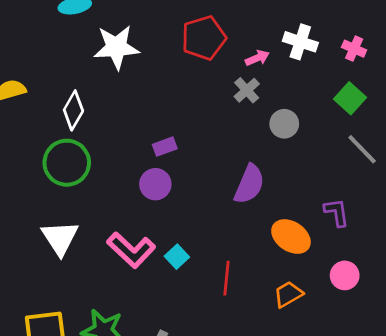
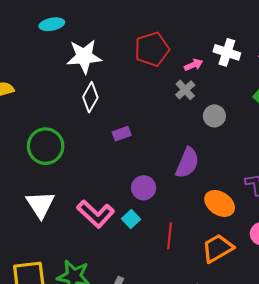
white diamond: (73, 110) -> (90, 97), moved
purple circle: (155, 184) -> (144, 188), moved
orange trapezoid: (288, 294) -> (218, 248), size x1.4

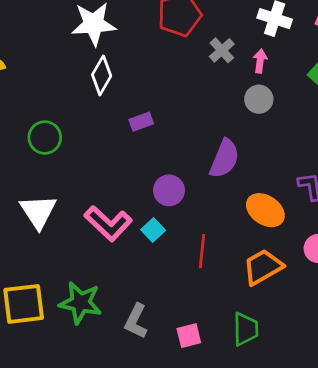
pink arrow: (194, 65) -> (260, 61), moved, turned -60
gray cross: (185, 90) -> (222, 50), moved
green circle: (46, 146) -> (45, 138), size x0.7

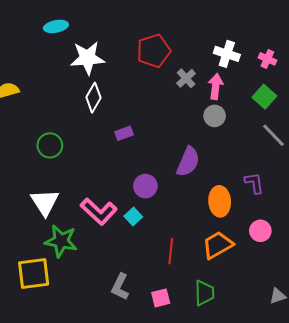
pink arrow: (260, 61) -> (216, 86), size x1.4
orange ellipse: (265, 210) -> (220, 201), turned 52
red line: (202, 251) -> (171, 251), moved
green star: (80, 303) -> (61, 241), moved

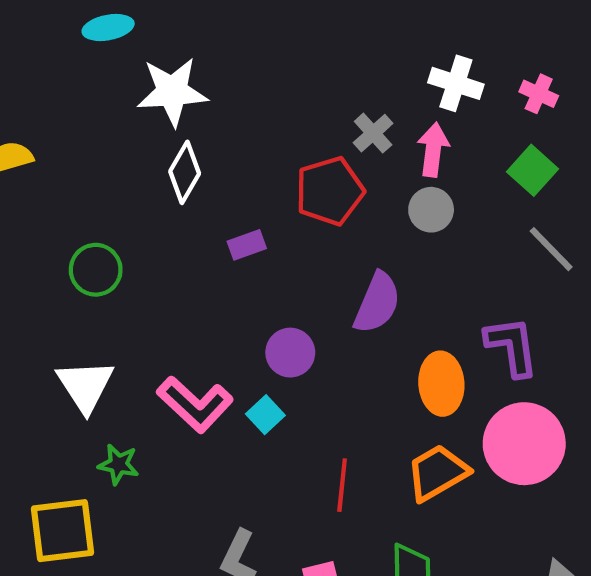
red pentagon: (154, 51) -> (330, 191), moved
purple L-shape: (254, 183) -> (512, 346), size x1.4
pink circle: (260, 231) -> (524, 444), size x1.8
green star: (61, 241) -> (118, 464), size x0.6

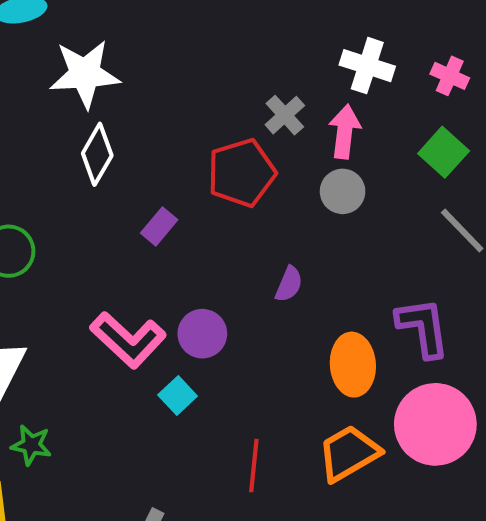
purple rectangle: (247, 245) -> (159, 226), turned -30
purple semicircle: (377, 303) -> (289, 284), size x0.6
pink L-shape: (195, 404) -> (128, 340), moved

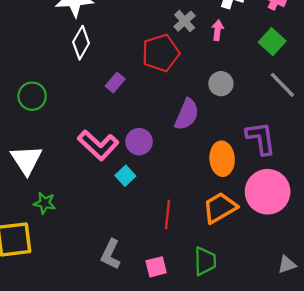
pink arrow: (345, 132) -> (218, 30), size x0.7
gray circle: (343, 191) -> (221, 84), moved
purple semicircle: (289, 284) -> (187, 114), size x1.6

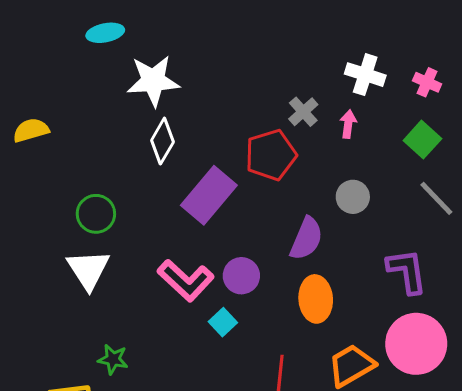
purple rectangle: (115, 82) -> (209, 195), size x2.0
orange ellipse: (222, 159) -> (316, 299), moved
white triangle: (26, 160) -> (88, 270), moved

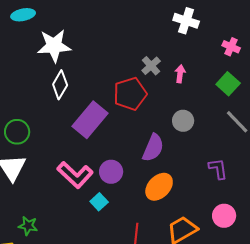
white cross: (365, 75) -> (186, 21), moved
purple L-shape: (407, 271) -> (218, 169), size x0.7
orange ellipse: (316, 299) -> (159, 187), turned 48
pink circle: (416, 344) -> (224, 216), size x0.6

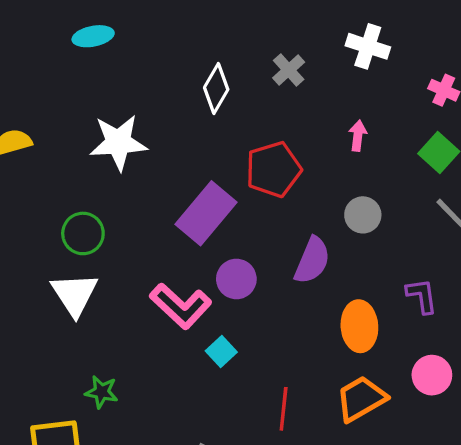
white star: (54, 46) -> (118, 142), moved
gray cross: (151, 66) -> (289, 70), moved
white diamond: (60, 85) -> (216, 88), moved
purple circle: (111, 172) -> (236, 279), moved
orange ellipse: (159, 187) -> (359, 326), moved, turned -48

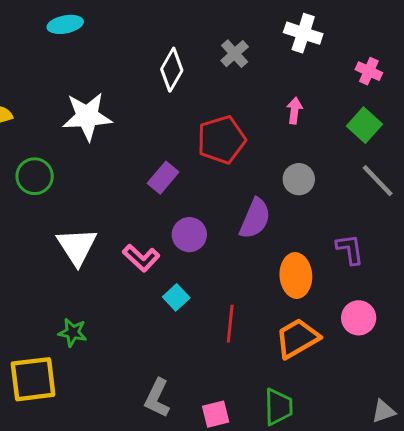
purple rectangle: (206, 213) -> (163, 178), size x0.6
green circle: (83, 233) -> (35, 176), moved
white triangle: (75, 294) -> (77, 246), moved
pink L-shape: (181, 306) -> (141, 258), size x0.7
red line: (284, 409) -> (230, 324), moved

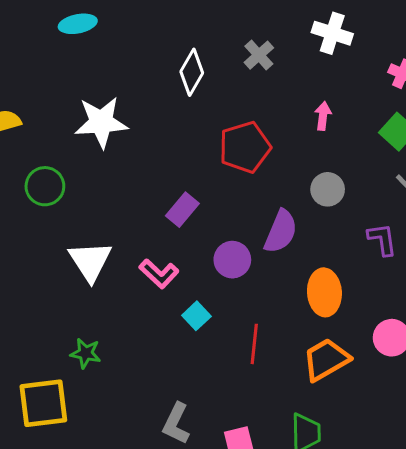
purple rectangle: (163, 178) -> (182, 210), moved
purple circle: (189, 235) -> (232, 260), moved
purple L-shape: (350, 249) -> (382, 239), moved

